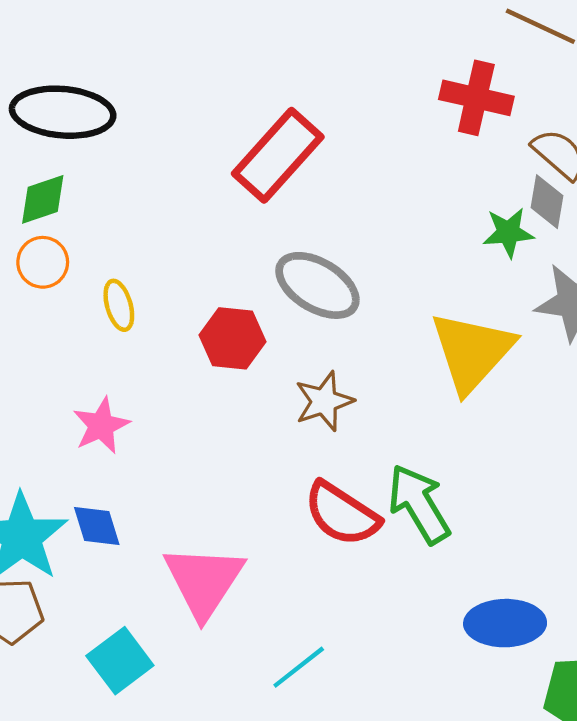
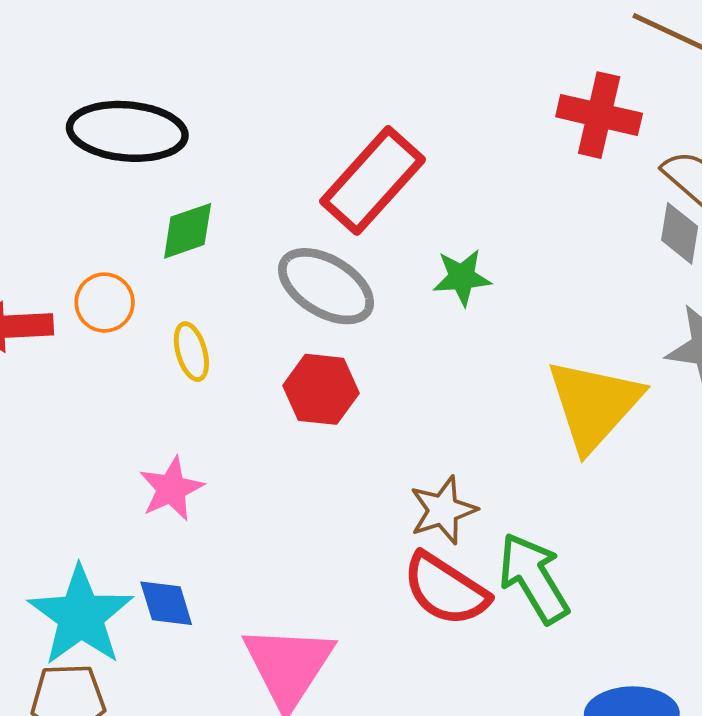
green diamond: (43, 199) -> (188, 231), moved
green star: (508, 232) -> (462, 277), moved
gray ellipse: (317, 285) -> (326, 286), moved
brown star: (324, 401) -> (443, 510), moved

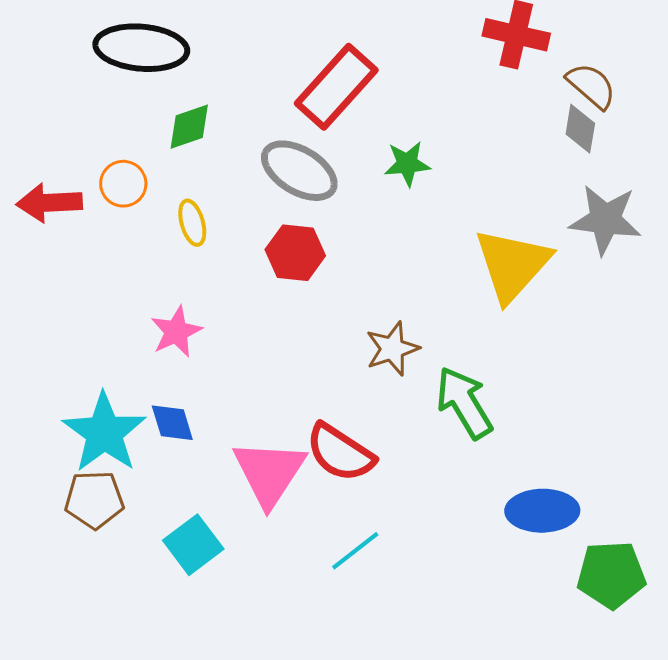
red semicircle: (446, 589) -> (340, 453), moved

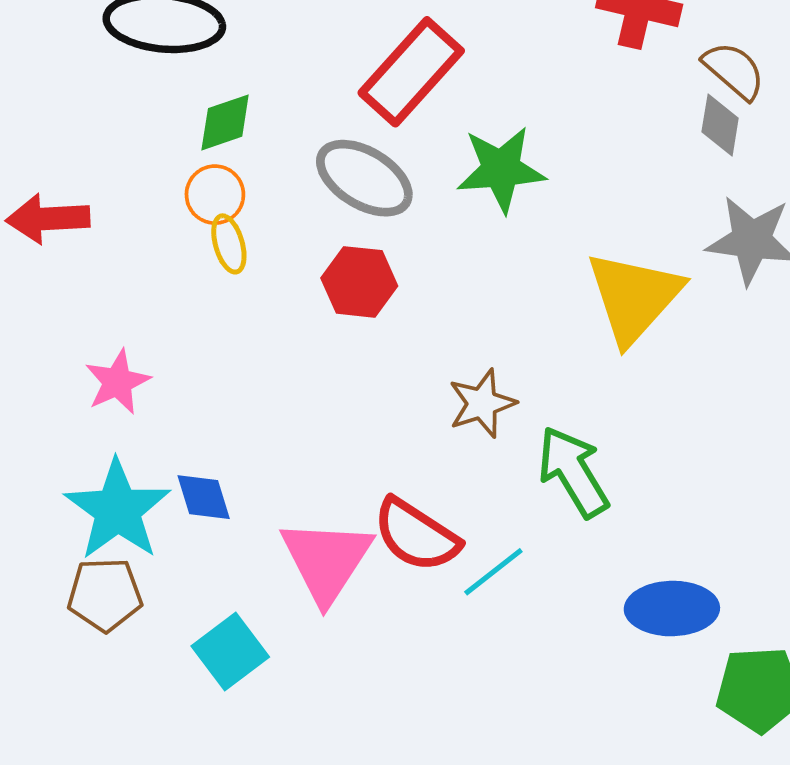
green star: (407, 164) -> (501, 169), size x1.5
orange circle: (123, 184) -> (215, 195), moved
pink star: (176, 332) -> (117, 382), moved
cyan line: (355, 551) -> (493, 572), moved

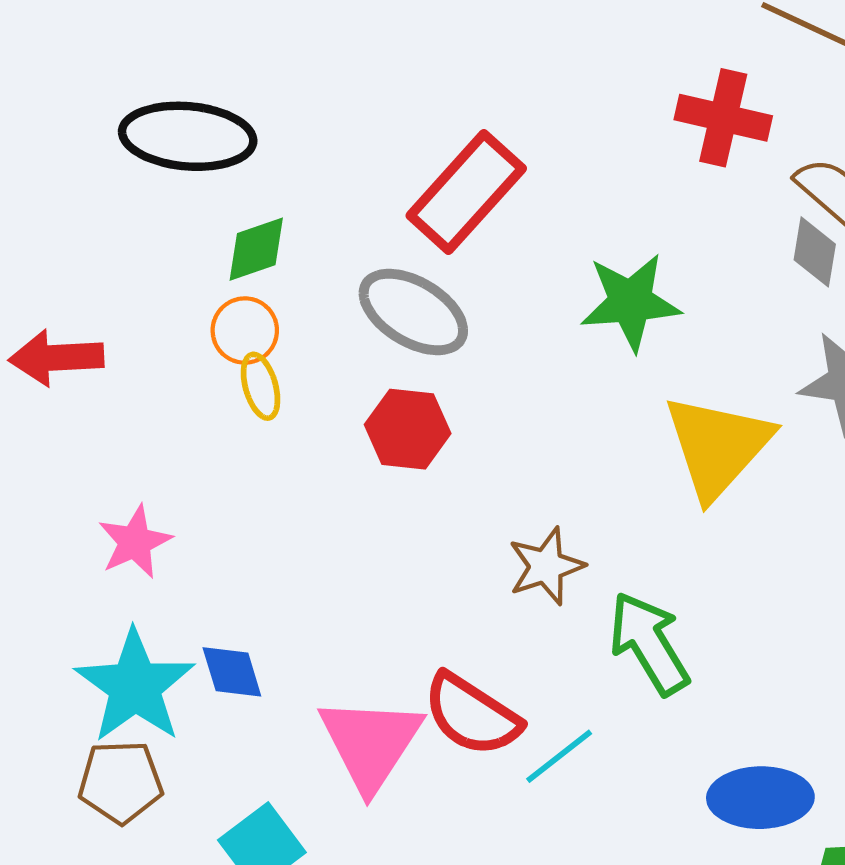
green star: (501, 169) -> (630, 302), moved

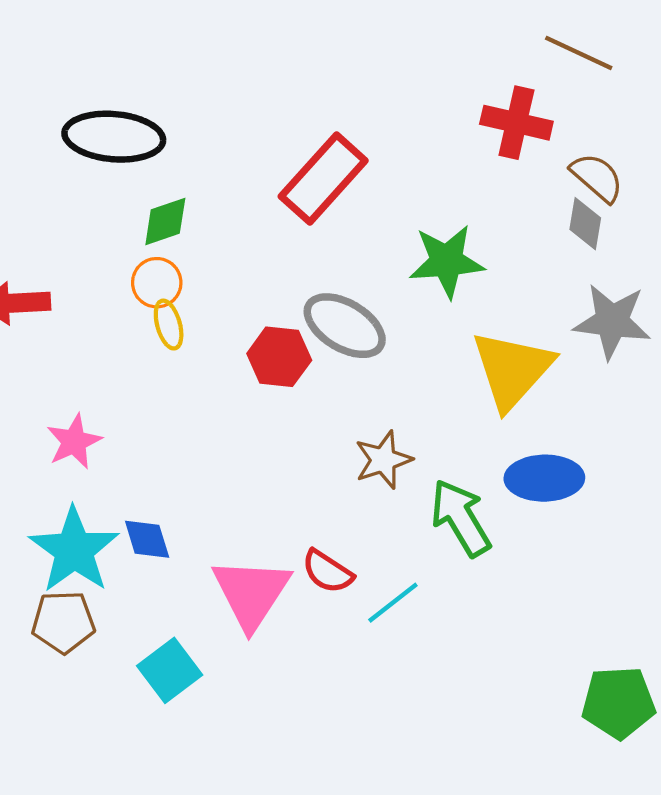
gray ellipse: (413, 312) -> (345, 326), moved
red semicircle: (472, 715) -> (327, 572), size x0.7
blue ellipse: (760, 798) -> (544, 478), moved

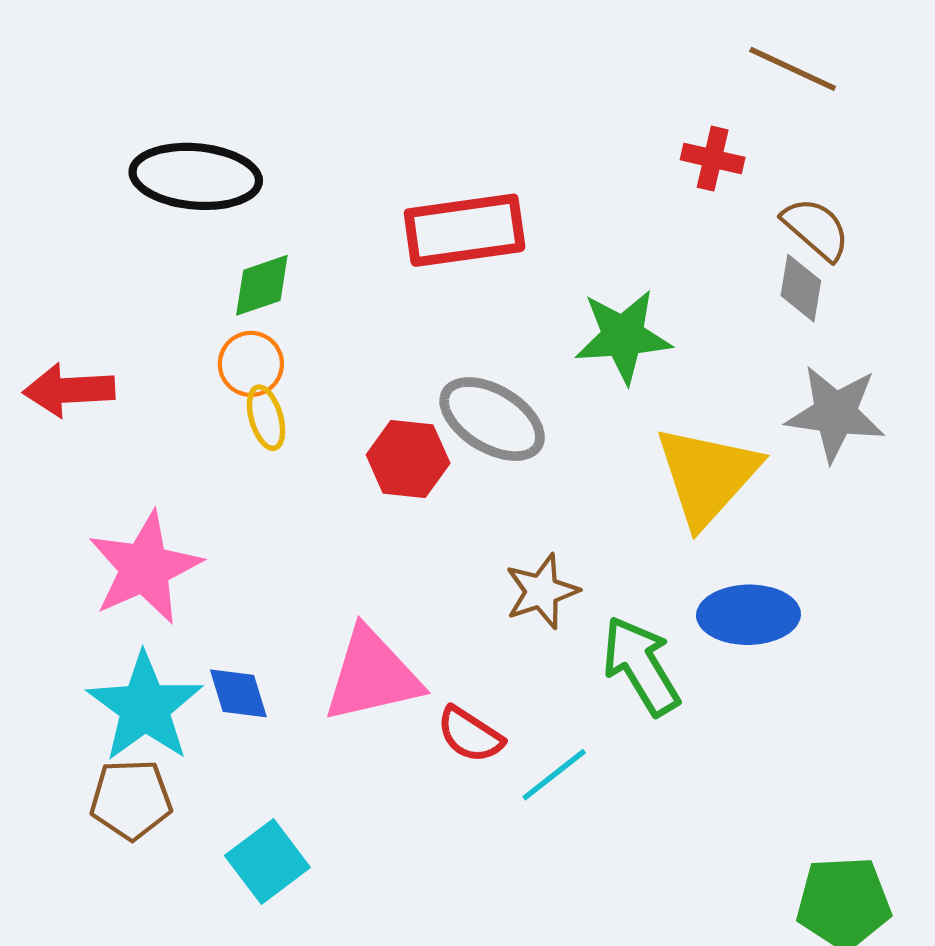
red cross: (516, 123) -> (713, 159), size x0.7
red rectangle: (323, 179) -> (465, 230), turned 40
pink star: (74, 442) -> (145, 568), size x1.6
pink triangle: (251, 593) -> (372, 675), moved, turned 44

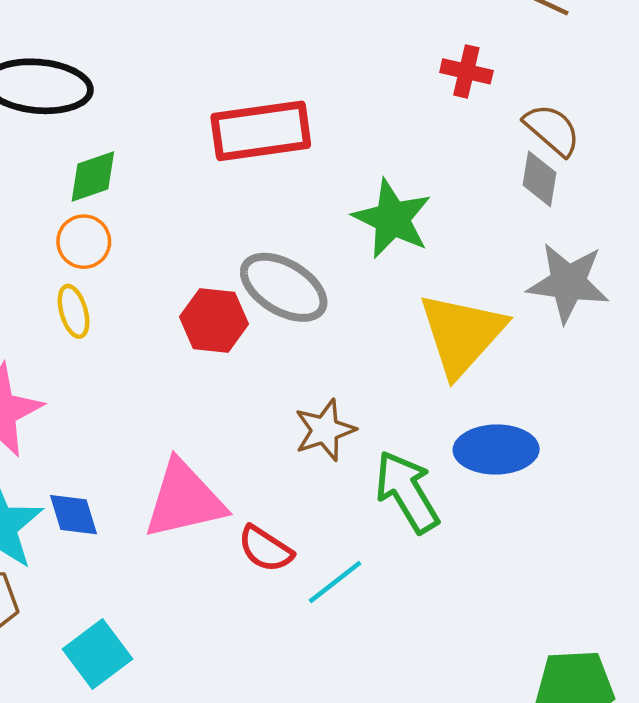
green star: (623, 336) -> (392, 219), turned 30
yellow ellipse: (266, 418) -> (73, 311), moved

